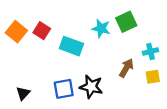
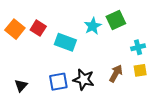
cyan star: (101, 28) -> (93, 26), turned 30
brown arrow: (126, 68) -> (116, 73), moved

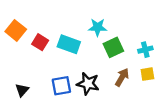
green square: (116, 20) -> (113, 47), moved
cyan star: (93, 26) -> (98, 27), turned 30
red square: (38, 28) -> (40, 42), moved

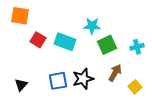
orange square: (16, 30) -> (20, 16), moved, turned -30
yellow square: (147, 74) -> (135, 87), moved, turned -32
black star: (88, 84) -> (83, 79), turned -30

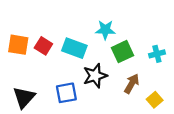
orange square: (20, 16) -> (18, 45), moved
black star: (83, 79) -> (95, 76), moved
black triangle: (21, 85) -> (24, 97), size x1.5

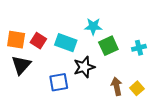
brown arrow: (132, 84) -> (117, 86), moved, turned -42
black triangle: (24, 97) -> (21, 65), moved

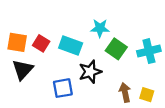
green square: (108, 46) -> (116, 49), turned -30
cyan cross: (139, 48) -> (149, 51), size x1.5
yellow square: (137, 88) -> (147, 95), turned -32

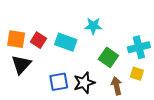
green square: (116, 49) -> (108, 57), moved
black star: (90, 72) -> (84, 83), moved
yellow square: (147, 95) -> (137, 74), moved

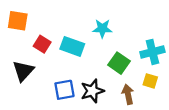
orange square: (16, 39) -> (18, 21), moved

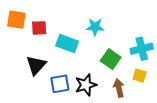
red square: (42, 44) -> (39, 28), moved, turned -35
black triangle: (23, 71) -> (36, 65), moved

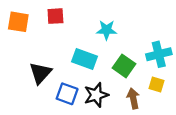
red square: (39, 28) -> (55, 16), moved
cyan rectangle: (67, 43) -> (85, 59), moved
blue square: (60, 84) -> (67, 94), turned 30

